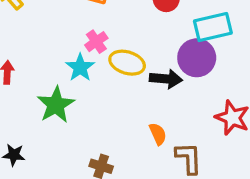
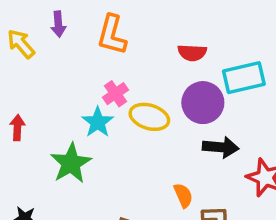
purple circle: (197, 58) -> (203, 103), moved
black arrow: (166, 79) -> (221, 147), moved

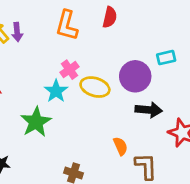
purple arrow: (58, 24) -> (17, 32), moved
red semicircle: (192, 53) -> (110, 17), moved, turned -80
cyan rectangle: (244, 78) -> (166, 58), size x0.6

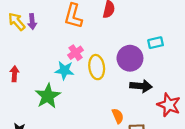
yellow ellipse: (95, 87) -> (97, 67), turned 65
cyan star: (56, 91) -> (64, 70), turned -30

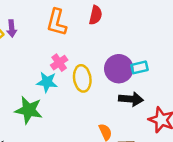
cyan rectangle: (156, 43) -> (139, 67), moved
green star: (48, 96) -> (29, 110), turned -30

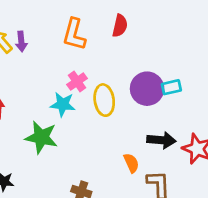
black arrow: (131, 99) -> (161, 140), moved

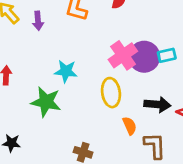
purple arrow: (21, 41) -> (38, 21), moved
pink cross: (77, 81) -> (123, 55), moved, size x1.5
yellow ellipse: (104, 100) -> (111, 93), moved

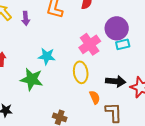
purple circle: (144, 57) -> (117, 28), moved

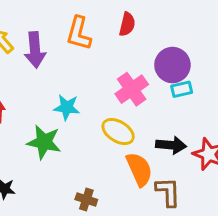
purple arrow: (26, 18) -> (35, 50), size x1.6
yellow ellipse: (81, 72) -> (118, 132), turned -50
orange semicircle: (95, 97) -> (139, 169), size x1.6

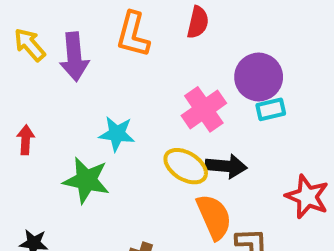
black arrow: (171, 145) -> (226, 166), moved

